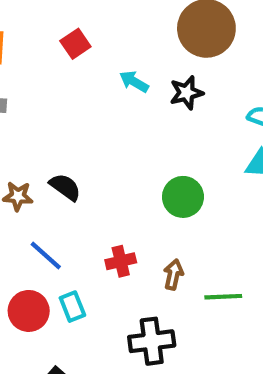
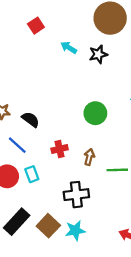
black semicircle: (65, 187) -> (31, 119), moved

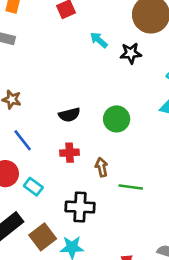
black semicircle: (31, 119) -> (69, 115), moved, turned 120
brown arrow: (89, 157) -> (102, 167), turned -35
cyan rectangle: (32, 174) -> (33, 187), moved, turned -42

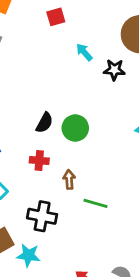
black semicircle: (69, 115) -> (44, 123), turned -55
green circle: (117, 119) -> (75, 128), moved

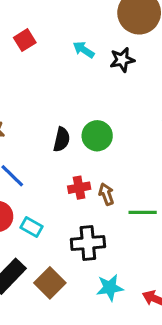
red square: (56, 17) -> (25, 40), moved
red cross: (39, 161) -> (79, 188), moved
cyan star: (28, 255) -> (110, 288), moved

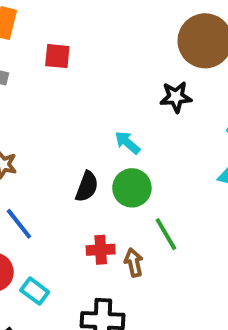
red square: (25, 40) -> (57, 56), turned 30
cyan arrow: (84, 50) -> (127, 143), moved
green line: (143, 212) -> (166, 234), moved, turned 52

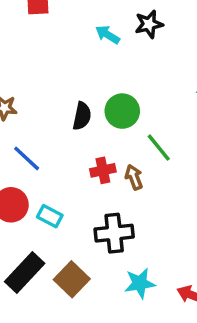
cyan arrow: (127, 143) -> (108, 35), moved

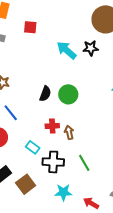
cyan arrow: (108, 35) -> (67, 50), size x1.5
green line: (159, 148) -> (84, 163), moved
cyan rectangle: (50, 216) -> (33, 147), moved

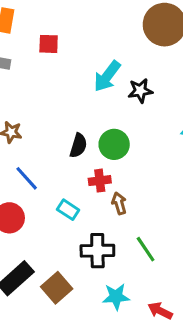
black star: (91, 48) -> (140, 91), moved
cyan arrow: (67, 50) -> (107, 76), turned -90
red cross: (52, 126) -> (100, 181), moved
cyan rectangle: (33, 147) -> (68, 210), moved

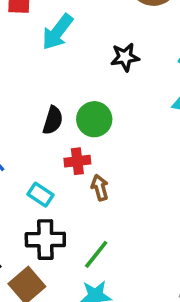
cyan arrow: (107, 76) -> (58, 32), moved
green line: (146, 249) -> (96, 254), moved, turned 72
black cross: (97, 251) -> (45, 240), moved

